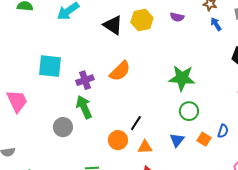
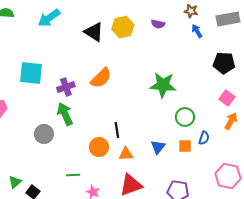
green circle: (189, 111) -> (185, 117), moved
black line: (136, 123) -> (117, 130), turned -42
orange square: (204, 139) -> (185, 146), turned -32

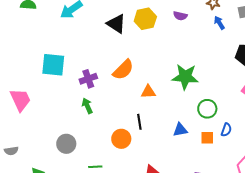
green arrow: (65, 114) -> (87, 106), size x0.7
gray circle: (44, 134) -> (66, 144), moved
blue triangle: (158, 147) -> (180, 130), moved, turned 42
orange triangle: (126, 154) -> (148, 92), moved

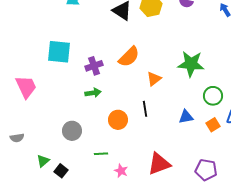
orange triangle: (148, 92) -> (154, 79), turned -35
green arrow: (87, 106) -> (93, 93), turned 105
orange square: (207, 138) -> (213, 125), turned -32
orange circle: (121, 139) -> (118, 120), moved

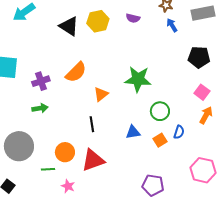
orange circle: (118, 120) -> (65, 152), moved
gray circle: (72, 131) -> (19, 146), size x1.5
red triangle: (159, 164) -> (93, 160), moved

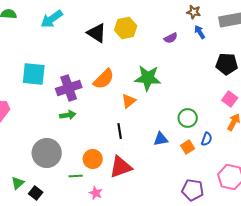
purple semicircle: (133, 18) -> (171, 38), moved, turned -40
green star: (138, 79) -> (148, 78), moved
purple cross: (41, 81) -> (69, 88), size x1.4
purple pentagon: (153, 185) -> (193, 190), moved

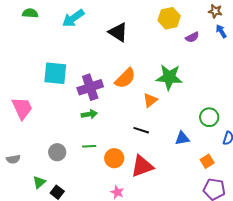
yellow hexagon: (126, 28) -> (169, 18), moved
black line: (120, 131) -> (141, 130), turned -63
orange square: (188, 147) -> (207, 161), moved
gray circle: (47, 153) -> (57, 152), moved, size x0.6
green line: (76, 176) -> (89, 146), moved

